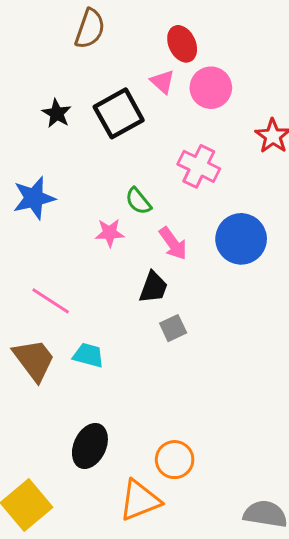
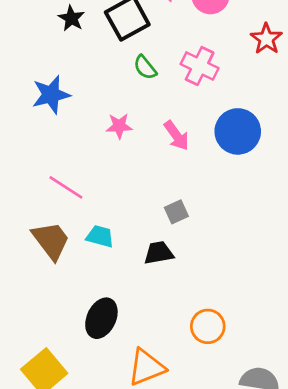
green semicircle: (138, 201) -> (145, 67), moved
black trapezoid: (153, 287) -> (159, 253), moved, turned -120
orange circle: (175, 460) -> (208, 326), moved

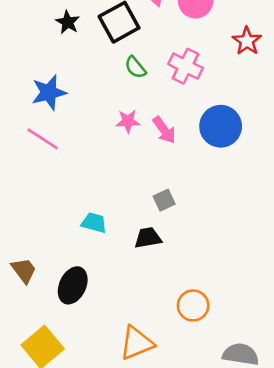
pink star: (119, 126) -> (128, 121), moved
pink line: (66, 187) -> (43, 139), moved
brown trapezoid: (51, 240) -> (24, 270), moved, size x0.7
black ellipse: (101, 318) -> (73, 285), moved

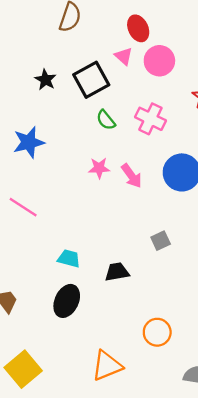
pink line: (43, 139) -> (23, 207), moved
gray square: (164, 200) -> (161, 241), moved
black ellipse: (73, 285) -> (67, 301), moved

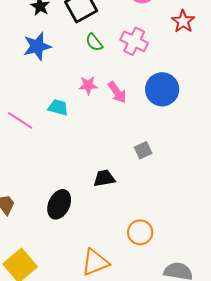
blue star: (29, 142) -> (37, 46), moved
cyan trapezoid: (69, 259) -> (58, 107), moved

